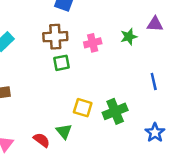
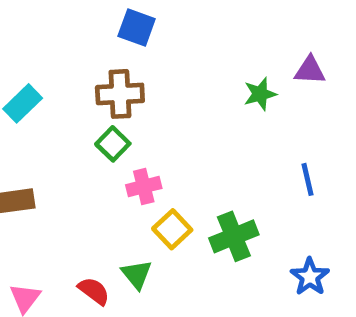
pink cross: (93, 43) -> (144, 187), moved
green square: (62, 63) -> (113, 144), moved, turned -35
yellow square: (83, 108) -> (172, 229), turned 30

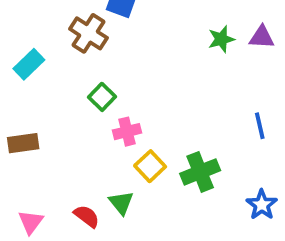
brown cross: (120, 94) -> (89, 33), moved, turned 36
green star: (260, 94) -> (221, 39), moved

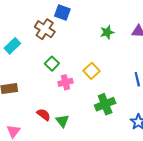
green star: (221, 39) -> (107, 32), moved
yellow square: (150, 166) -> (92, 71), moved
red semicircle: (87, 216) -> (44, 115), moved

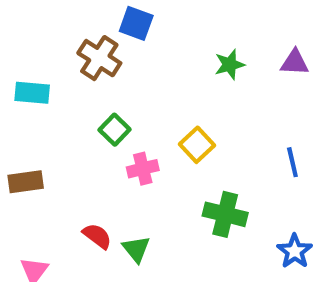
cyan rectangle: (12, 46) -> (32, 93), turned 49
green cross: (105, 104) -> (225, 214), turned 36

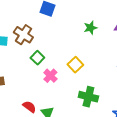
brown cross: (99, 58) -> (23, 35), moved
pink cross: (143, 169) -> (50, 76), turned -32

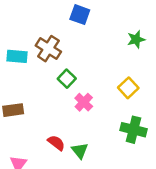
yellow square: (75, 65) -> (128, 88), moved

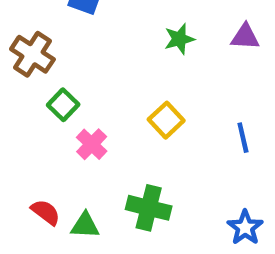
green cross: (133, 130) -> (149, 208), moved
green triangle: (80, 151) -> (85, 225), turned -48

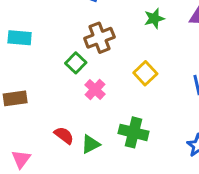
brown cross: (32, 54) -> (99, 38), moved, turned 36
green triangle: (85, 225) -> (91, 144), turned -30

